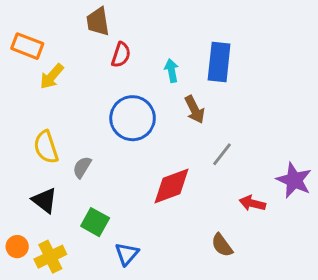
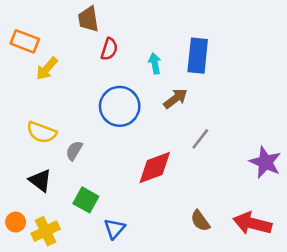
brown arrow: (195, 110) -> (176, 99), turned -100
yellow semicircle: (46, 147) -> (42, 132), turned -52
red arrow: (252, 203) -> (252, 223), moved, size x1.6

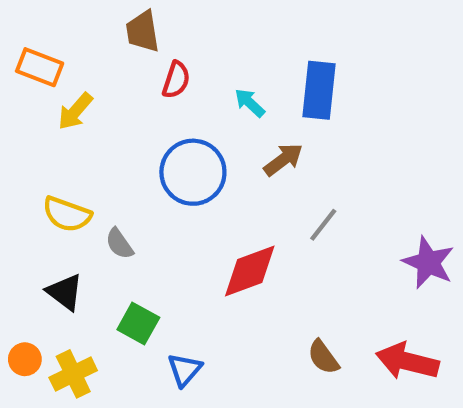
cyan arrow: (155, 63) -> (250, 103), turned -36
gray semicircle: (74, 151) -> (119, 244), turned -66

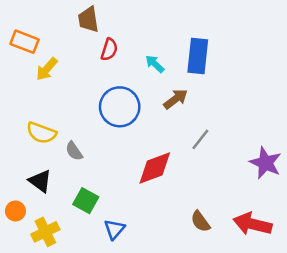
orange circle: (25, 359) -> (15, 211), moved

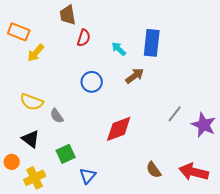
blue circle: (120, 107) -> (92, 82), size x0.7
gray line: (200, 139) -> (175, 114), moved
green square: (86, 201) -> (66, 154), turned 36

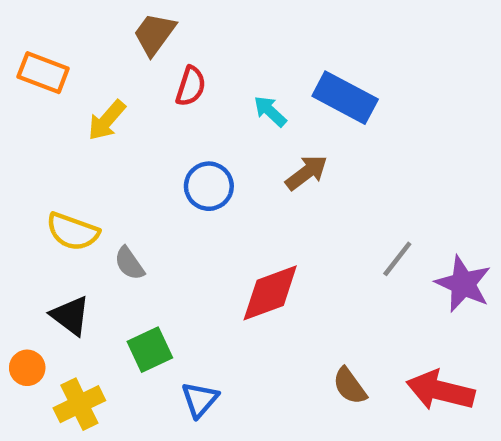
brown trapezoid: (68, 15) -> (154, 34), turned 45
blue rectangle: (152, 43) -> (345, 98), turned -68
yellow arrow: (36, 53) -> (107, 120), moved

